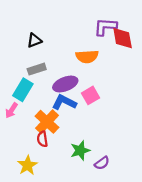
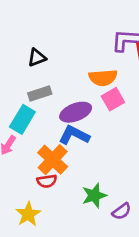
pink square: (90, 95) -> (113, 99), moved
red semicircle: (42, 139) -> (47, 181), turned -91

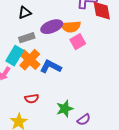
purple ellipse: (76, 112) -> (52, 27), moved
orange cross: (53, 160) -> (30, 60), moved

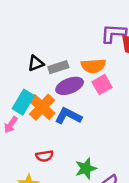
black triangle: (25, 13) -> (36, 63), moved
purple ellipse: (52, 27) -> (70, 86), moved
gray rectangle: (27, 38) -> (58, 67), moved

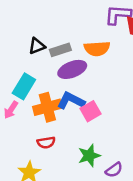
pink square: (102, 85) -> (90, 111), moved
orange cross: (42, 107) -> (47, 107), moved, turned 32

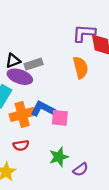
orange semicircle: (97, 49) -> (81, 68), moved, turned -100
purple ellipse: (72, 69) -> (20, 77), moved, turned 40
pink square: (90, 111) -> (60, 118), turned 36

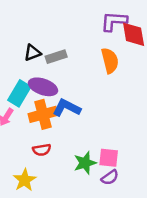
purple ellipse: (20, 77) -> (43, 87), moved
pink square: (60, 118) -> (109, 158), moved

